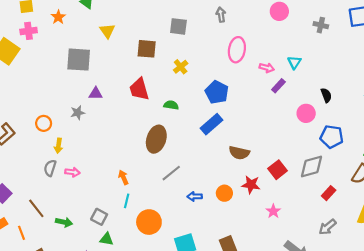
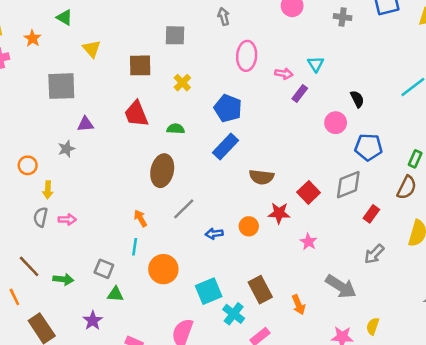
orange arrow: (123, 177) -> (140, 218), moved

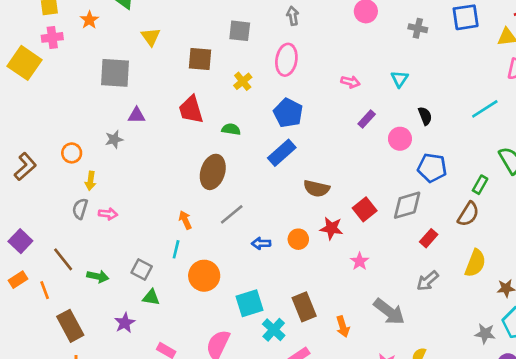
pink ellipse: (247, 56) -> (286, 60), moved
cyan triangle: (316, 64) -> (400, 79), moved
purple rectangle: (300, 93) -> (367, 119), moved

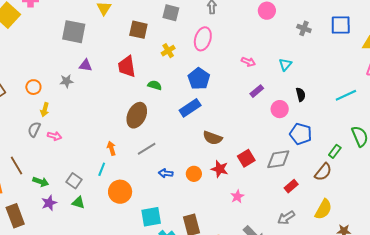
purple star: (125, 323) -> (49, 203), moved

